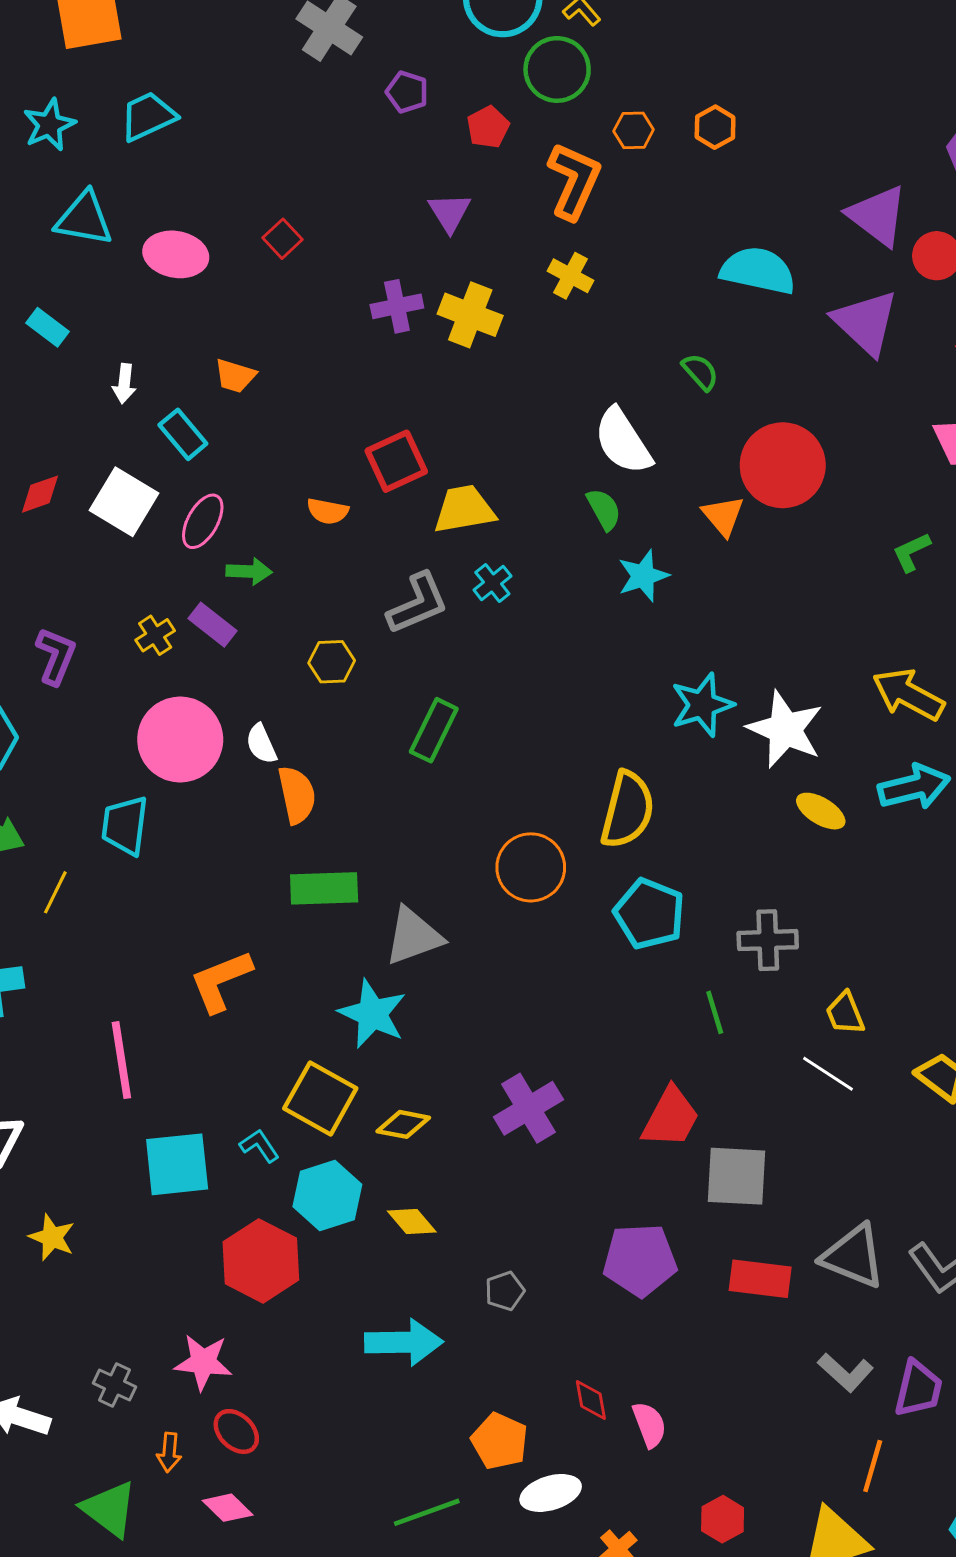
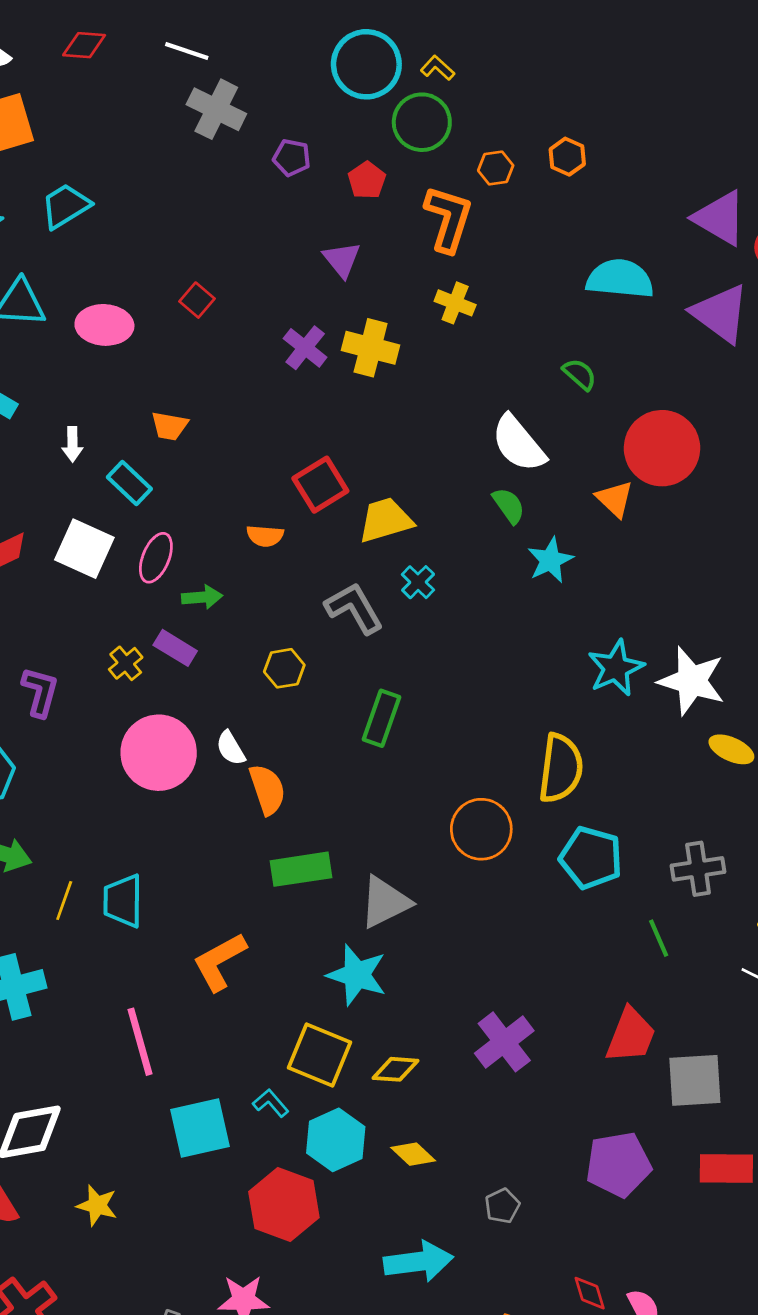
purple cross: (397, 306) -> (305, 348), turned -33
gray L-shape: (418, 604) -> (354, 608), turned -90
cyan trapezoid: (125, 825) -> (123, 901), moved

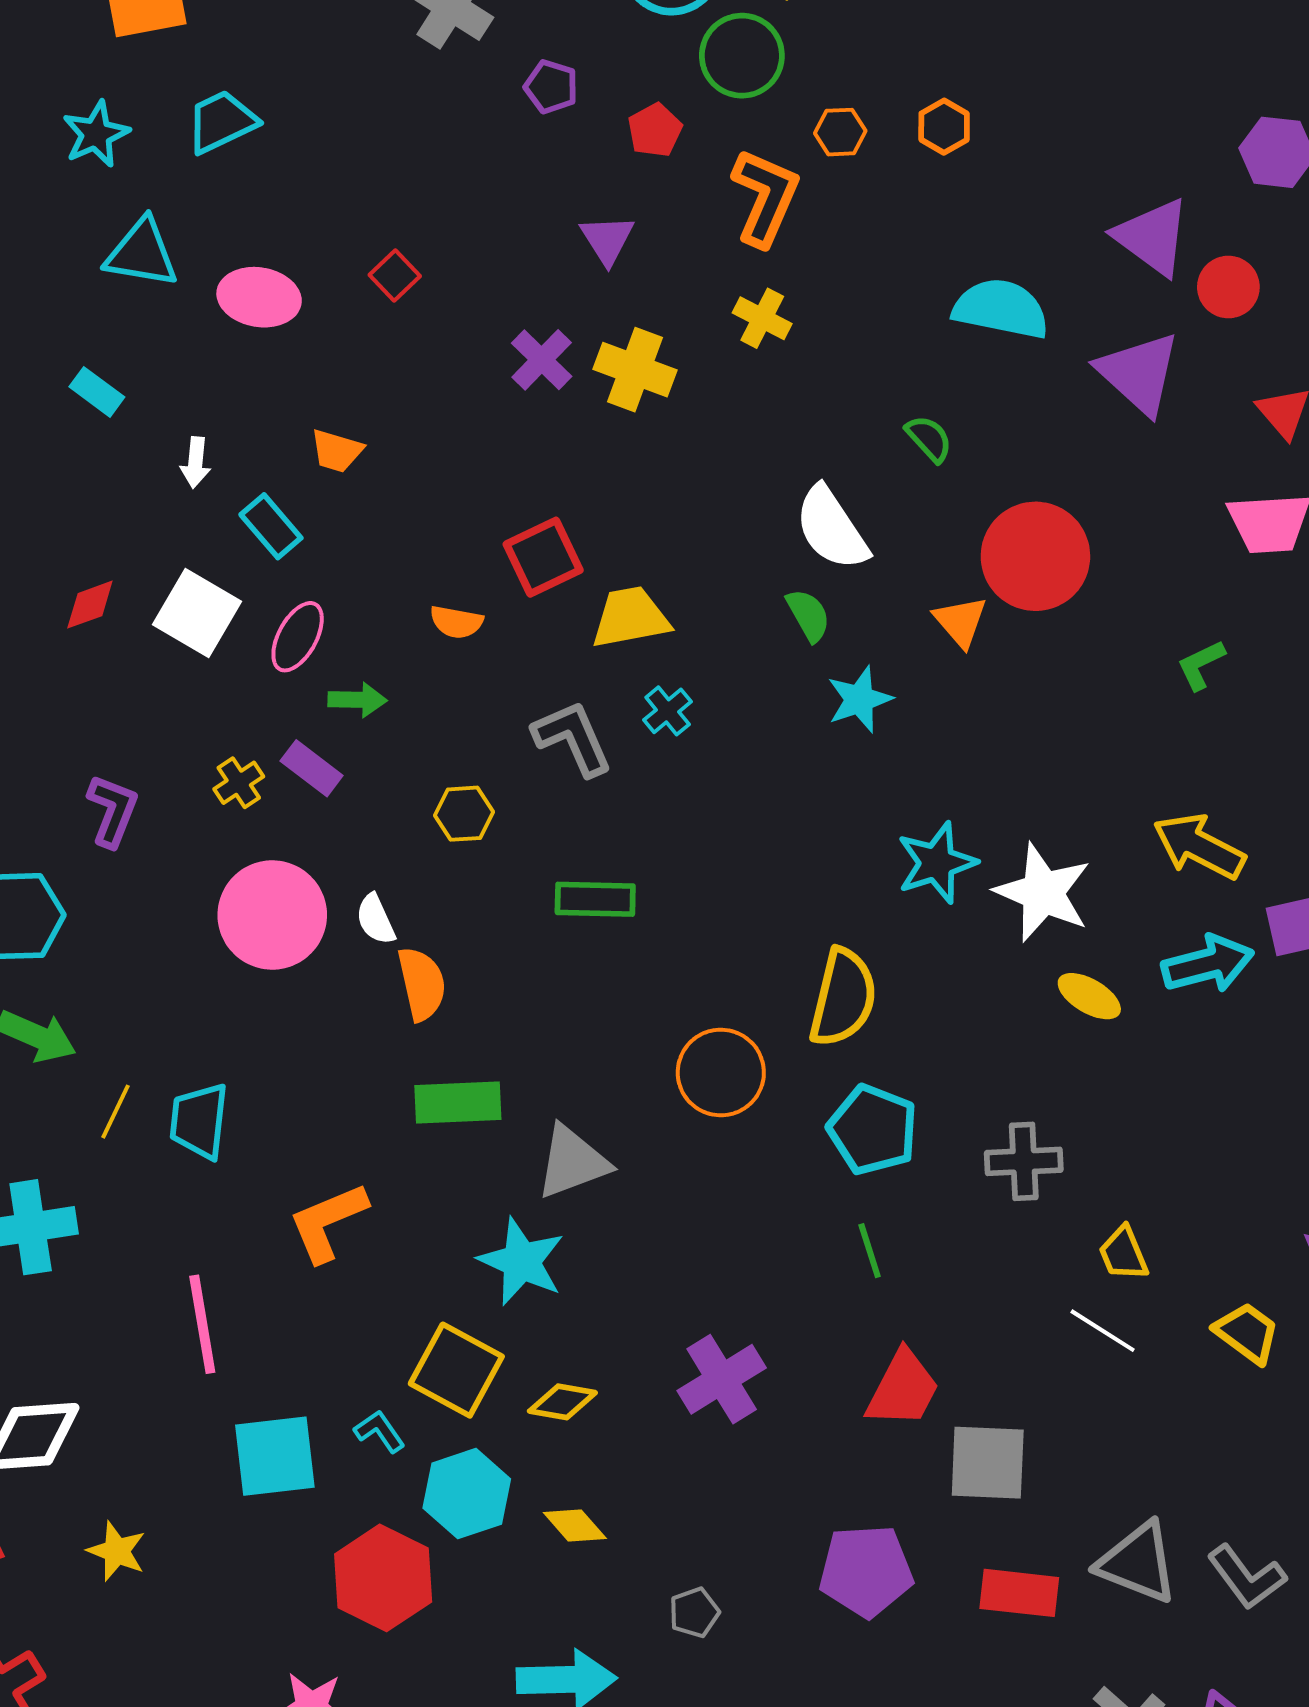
green rectangle: (382, 718) -> (595, 899), turned 66
green line: (659, 938) -> (870, 1251), moved

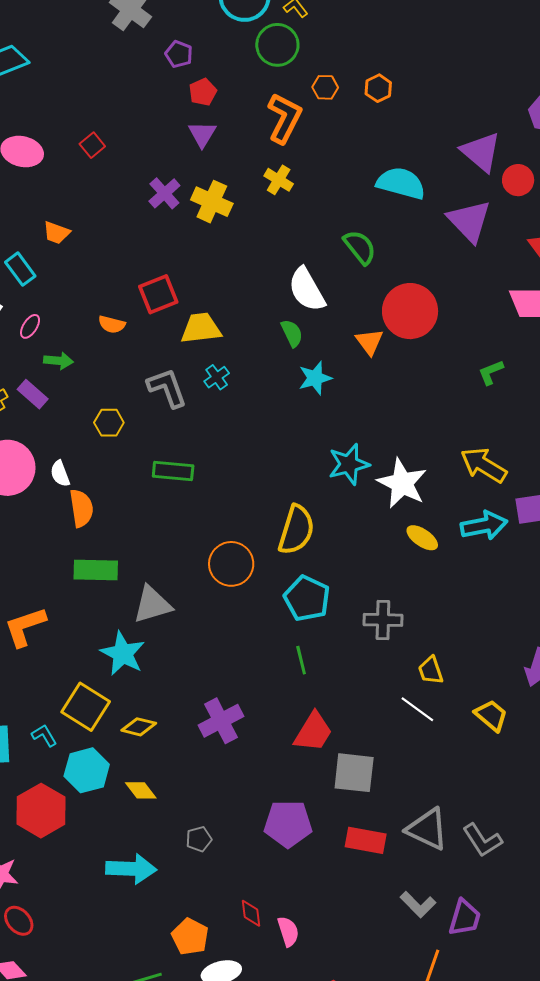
red pentagon: (655, 130) -> (203, 92), moved
green semicircle: (929, 439) -> (360, 247), size x1.4
pink ellipse: (298, 637) -> (30, 326), size x0.7

